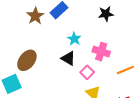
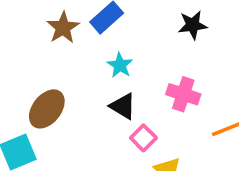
cyan star: (74, 39) -> (120, 65), moved
pink square: (87, 72) -> (143, 138), moved

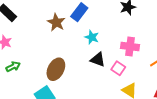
pink square: (143, 138) -> (118, 68), moved

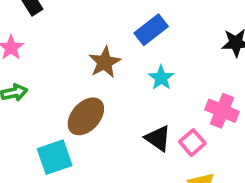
brown star: (56, 22) -> (105, 62), moved
black triangle: (98, 60) -> (158, 138), moved

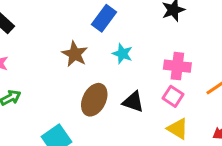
brown ellipse: (86, 116) -> (94, 100), moved
pink square: (192, 143) -> (173, 96), moved

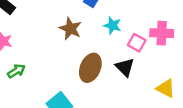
pink square: (173, 96) -> (137, 43), moved
black triangle: (133, 102) -> (125, 67), turned 30

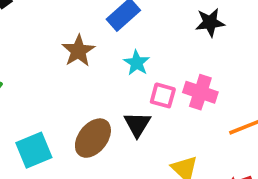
pink square: (137, 43) -> (163, 95), turned -30
brown ellipse: (90, 68) -> (93, 138), moved

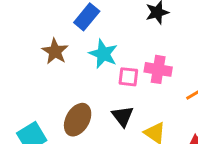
cyan star: (137, 63) -> (103, 54), size x1.4
black triangle: (137, 124) -> (123, 116), moved

